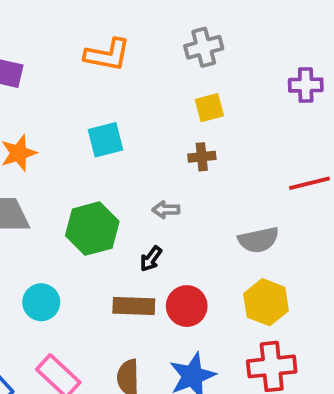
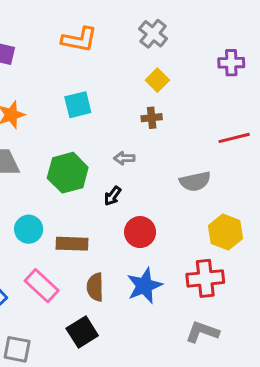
gray cross: (204, 47) -> (153, 34), turned -36
yellow square: (209, 108) -> (157, 80), turned -30
yellow hexagon: (266, 302) -> (225, 232), moved
brown rectangle: (134, 306) -> (72, 244), moved

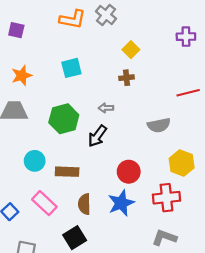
gray cross: (153, 34) -> (106, 15), moved
black arrow: (113, 196) -> (97, 136), size x1.5
red circle: (140, 232) -> (129, 172), moved

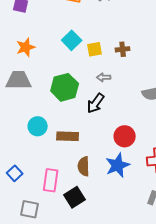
yellow square: (131, 50) -> (95, 49), moved, turned 35
cyan square: (71, 68) -> (72, 40), turned -30
pink rectangle: (44, 203) -> (51, 180), moved, turned 55

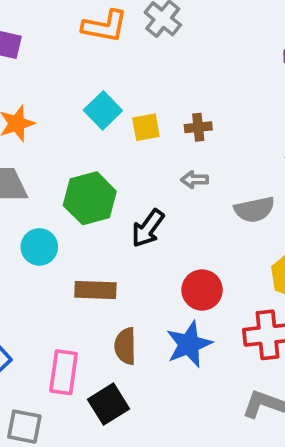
gray arrow: (104, 77) -> (195, 180), moved
cyan circle: (38, 126) -> (39, 247), moved

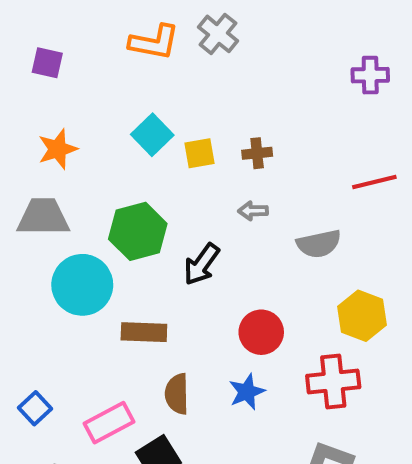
cyan circle: (39, 247) -> (82, 285), size x1.5
blue star: (189, 344) -> (247, 392), size x0.7
pink rectangle: (64, 372) -> (109, 423), turned 54

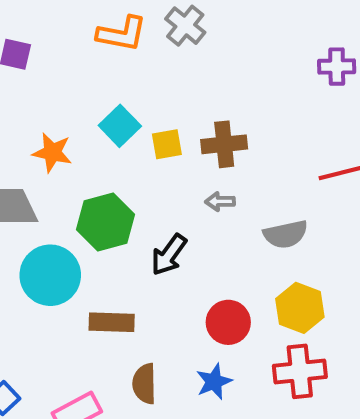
orange star: (58, 149) -> (52, 152), moved, turned 30
brown cross: (257, 153) -> (224, 144), size x1.5
yellow hexagon: (362, 316) -> (300, 308), moved

